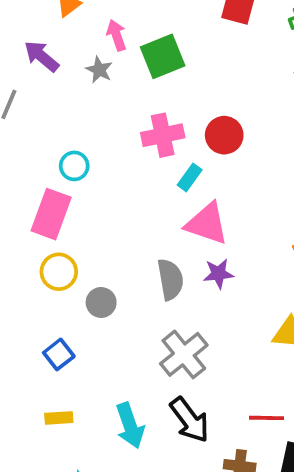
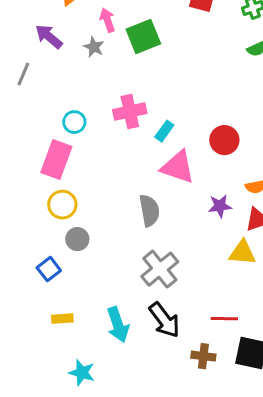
pink cross: (163, 135) -> (130, 112), moved
red circle: (224, 135) -> (224, 140), moved
purple star: (218, 274) -> (220, 206), moved
gray circle: (101, 302) -> (77, 239), moved
blue square: (59, 354) -> (49, 269), moved

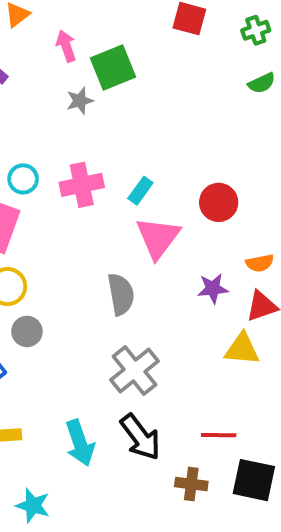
gray star: (94, 47) -> (80, 101), moved, turned 30
pink cross: (130, 112) -> (82, 185), moved
pink triangle: (178, 167) -> (158, 238), turned 48

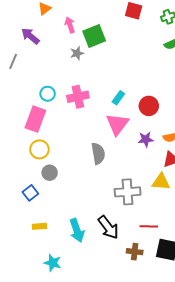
cyan rectangle: (140, 191) -> (118, 98), moved
purple star: (213, 288) -> (146, 139), moved
gray cross: (135, 371) -> (128, 192), moved, turned 35

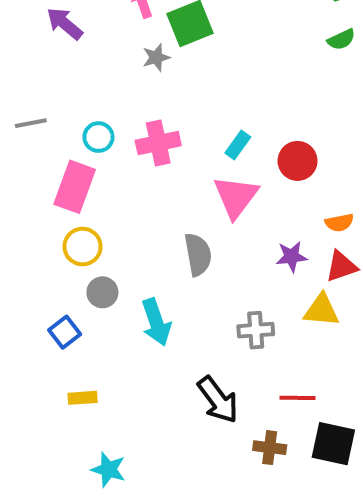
gray line: (13, 61) -> (31, 123), moved, turned 56
purple star: (146, 139) -> (292, 256), moved
gray cross: (128, 192) -> (256, 330), size x0.7
cyan arrow: (77, 230) -> (156, 322), moved

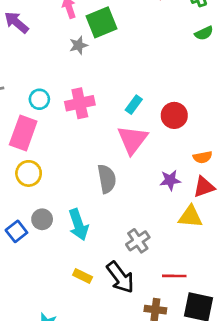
gray circle: (102, 292) -> (42, 219), moved
gray cross: (256, 330) -> (138, 241), moved, turned -30
yellow rectangle: (83, 398) -> (83, 276), moved, turned 30

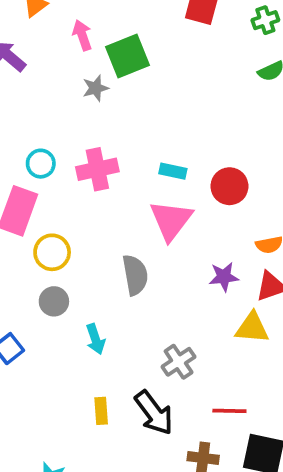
cyan rectangle: (134, 105) -> (173, 171), turned 66
yellow circle: (29, 173) -> (52, 252), moved
gray circle: (42, 219) -> (54, 301), moved
cyan arrow: (78, 225) -> (95, 339), size x0.7
yellow rectangle: (83, 276) -> (101, 411), turned 60

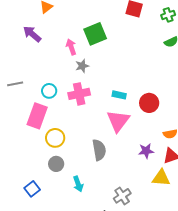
pink arrow: (82, 35) -> (71, 47), moved
gray star: (95, 88) -> (82, 66), moved

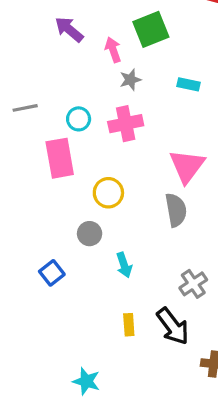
purple arrow: (32, 34) -> (69, 29), moved
cyan rectangle: (119, 95) -> (189, 84), moved
pink rectangle: (37, 116) -> (60, 158), turned -30
yellow circle: (55, 138) -> (108, 193), moved
gray semicircle: (99, 150) -> (176, 210), moved

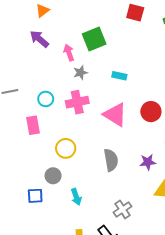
pink rectangle: (60, 158) -> (33, 125), size x0.7
pink triangle: (187, 166) -> (115, 115), moved, turned -35
blue square: (52, 273) -> (35, 196), moved, turned 35

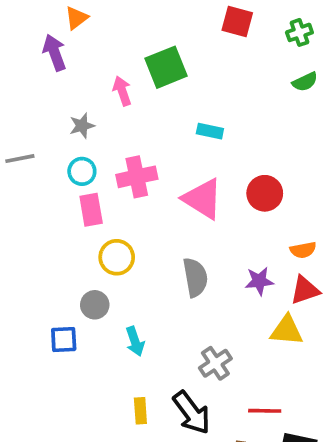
purple arrow: (39, 39) -> (55, 53), moved, turned 30
gray star: (80, 73) -> (82, 126), moved
pink rectangle: (33, 125) -> (91, 210), moved

